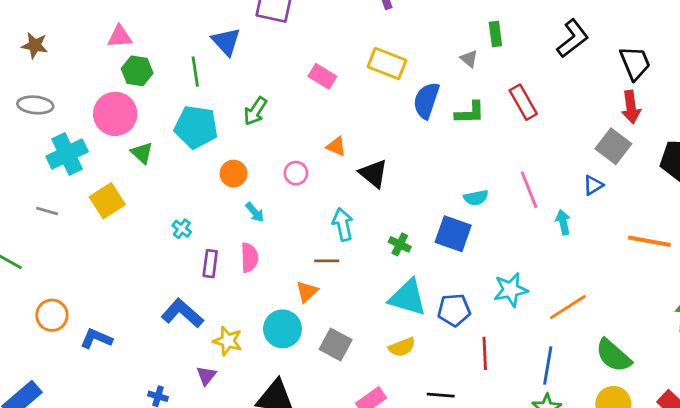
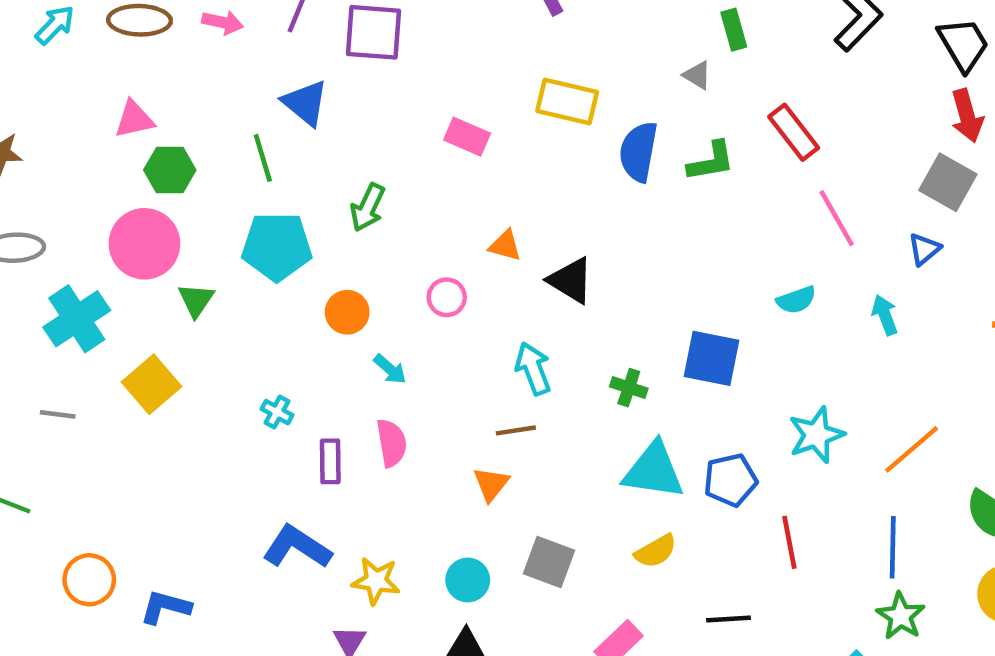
green triangle: (142, 153) -> (196, 300), turned 30
pink line: (529, 190) -> (837, 218), moved
cyan semicircle: (476, 198) -> (796, 300), moved
cyan circle: (283, 329) -> (468, 580), moved, size x0.7

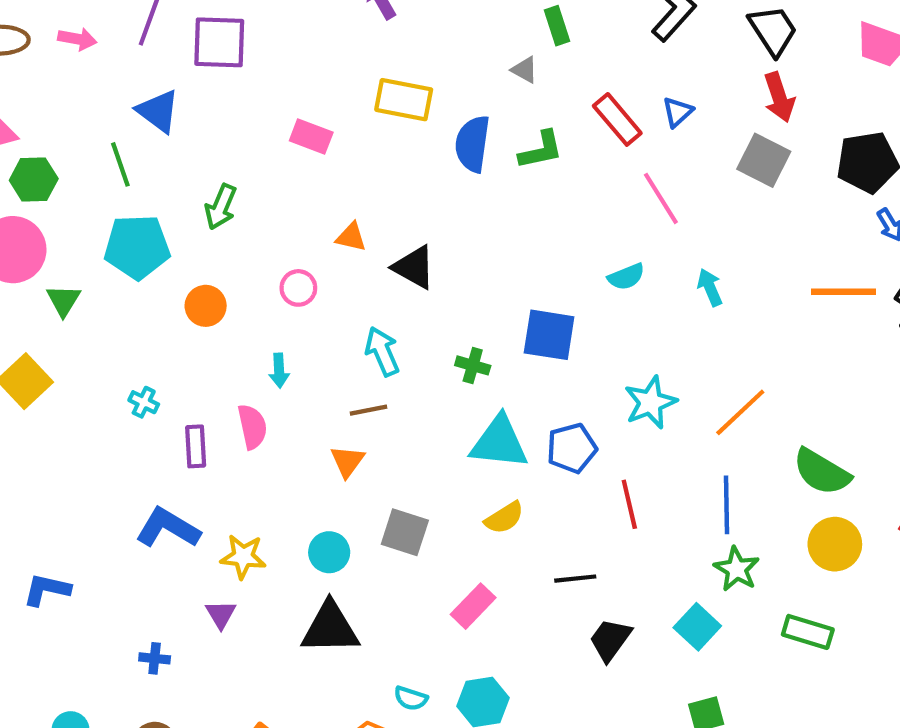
blue triangle: (924, 249) -> (678, 112), moved
cyan arrow: (390, 369) -> (279, 371), moved, turned 48

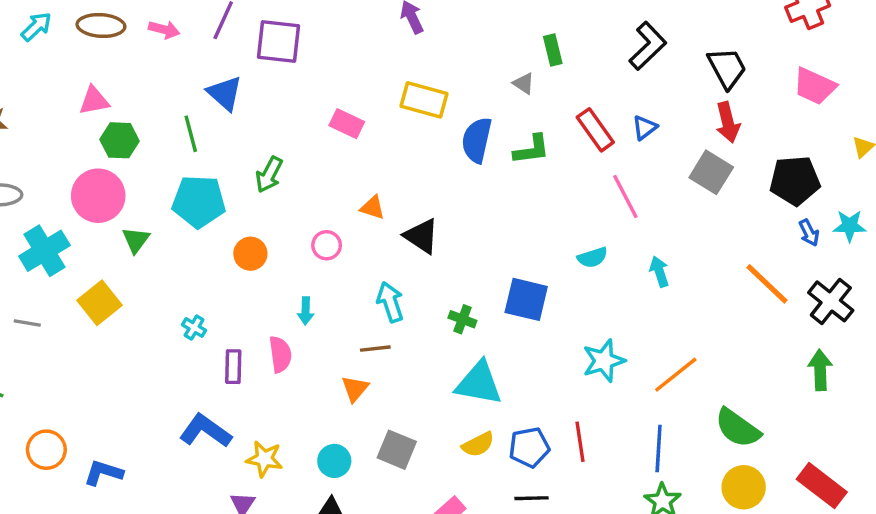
orange line: (844, 292) -> (767, 284), turned 39
blue pentagon: (572, 448) -> (529, 447), moved

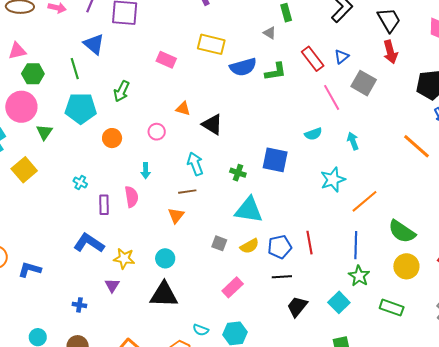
blue semicircle: (477, 140) -> (243, 67), turned -116
gray square: (711, 172) -> (364, 83), moved
cyan star: (604, 361) -> (333, 180), moved
gray square: (397, 450) -> (219, 243), moved, size x0.7

